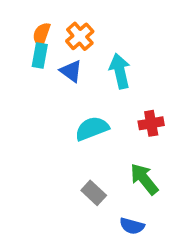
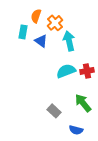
orange semicircle: (41, 35) -> (36, 16), moved
orange cross: (80, 36) -> (55, 23), moved
cyan semicircle: (92, 129) -> (66, 71), moved

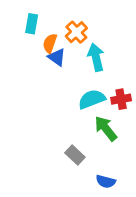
orange semicircle: (36, 16) -> (50, 43), moved
cyan rectangle: (23, 32) -> (32, 24), moved
green arrow: (83, 103) -> (106, 128), moved

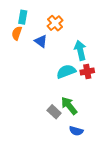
orange semicircle: (50, 43) -> (17, 33), moved
cyan arrow: (96, 57) -> (80, 50), moved
green arrow: (106, 128) -> (69, 106), moved

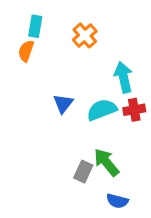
blue triangle: (41, 41) -> (63, 104), moved, turned 32
gray rectangle: (54, 112) -> (83, 172), turned 72

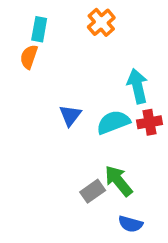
orange cross: (85, 35) -> (101, 22), moved
gray rectangle: (83, 172) -> (93, 191), turned 30

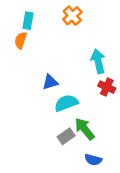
blue triangle: (70, 115) -> (50, 82), turned 35
cyan semicircle: (113, 122) -> (66, 103), moved
red cross: (149, 122) -> (107, 87), turned 35

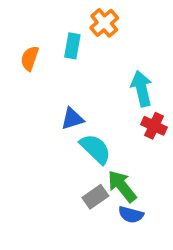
cyan rectangle: (28, 21) -> (72, 46), moved
cyan semicircle: (66, 103) -> (95, 149), turned 65
blue semicircle: (93, 160) -> (131, 215), moved

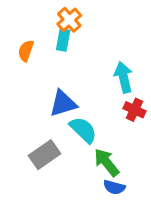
orange cross: (104, 23) -> (69, 20), moved
blue triangle: (72, 119) -> (63, 104), size x1.4
gray rectangle: (95, 197) -> (44, 155), moved, size x1.4

